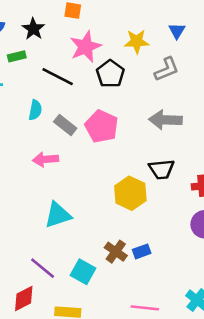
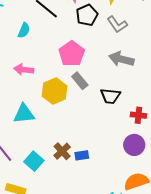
gray L-shape: (167, 69) -> (117, 24), moved, turned 65
gray rectangle: (65, 125) -> (80, 81), moved
yellow hexagon: (130, 193) -> (55, 91), moved

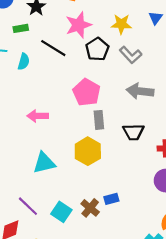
cyan semicircle: (24, 30) -> (24, 62), moved
gray rectangle: (80, 81) -> (99, 120), turned 42
yellow hexagon: (55, 91) -> (88, 151), moved
brown cross: (62, 151) -> (90, 208), moved

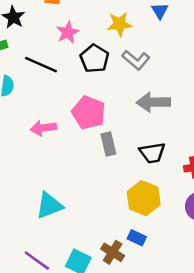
pink star: (79, 25) -> (68, 32), size x0.7
pink arrow: (38, 116) -> (43, 128), moved
yellow hexagon: (88, 151) -> (144, 198), moved
blue rectangle: (111, 199) -> (137, 238), turned 48

